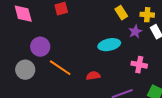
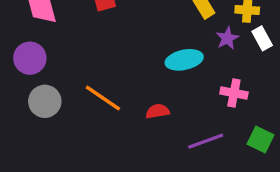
purple circle: (40, 47) -> (30, 58), moved

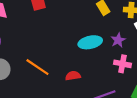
purple star: (227, 38) -> (118, 40), moved

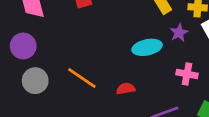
purple star: (118, 40) -> (179, 33), moved

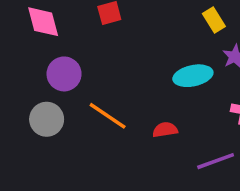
purple circle: (23, 46) -> (64, 74), moved

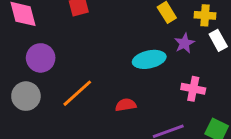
orange line: (108, 116) -> (77, 93), turned -76

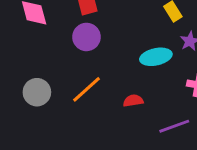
purple circle: (41, 58) -> (86, 37), moved

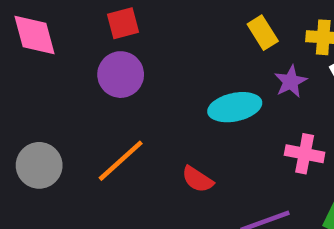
red semicircle: (133, 101) -> (197, 179), turned -138

